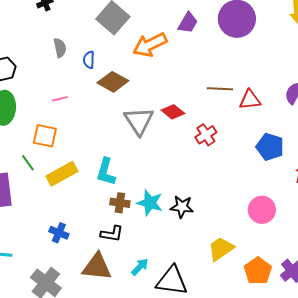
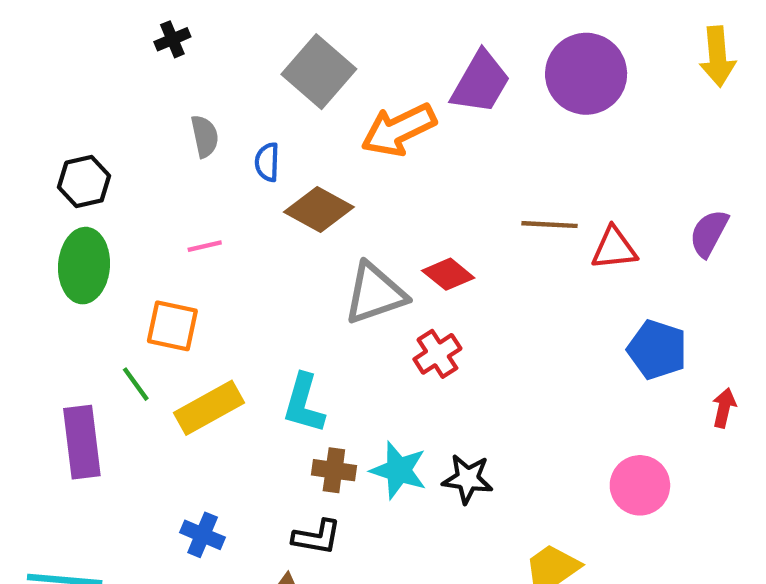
purple trapezoid: (188, 23) -> (481, 82), size x1.4
gray triangle: (139, 121) -> (375, 294), turned 44
red cross: (206, 135) -> (437, 354), moved

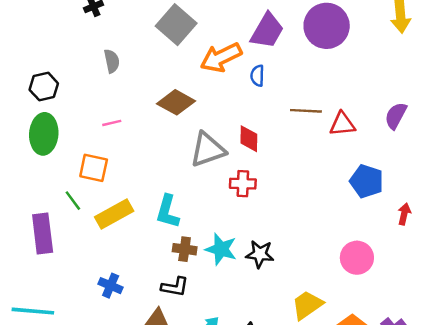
blue semicircle: (267, 162) -> (257, 76), moved
red diamond: (448, 274) -> (249, 139), turned 52
red cross: (437, 354) -> (243, 184), turned 35

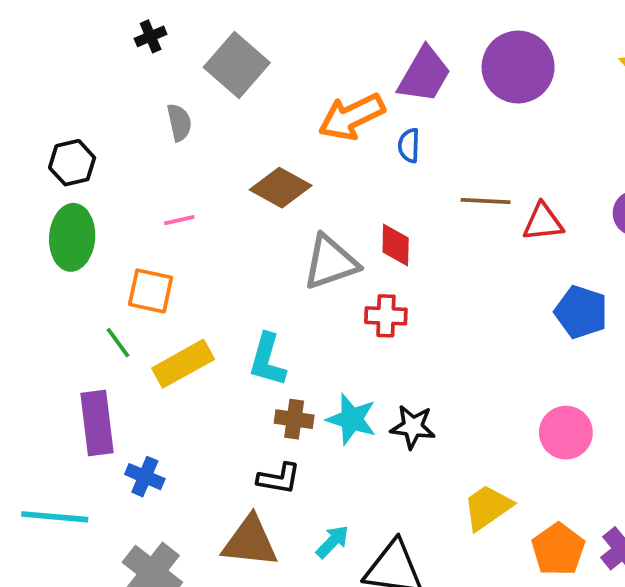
gray square: (176, 25) -> (237, 65), moved
purple rectangle: (43, 233) -> (97, 423), moved
blue cross: (111, 286) -> (145, 477), moved

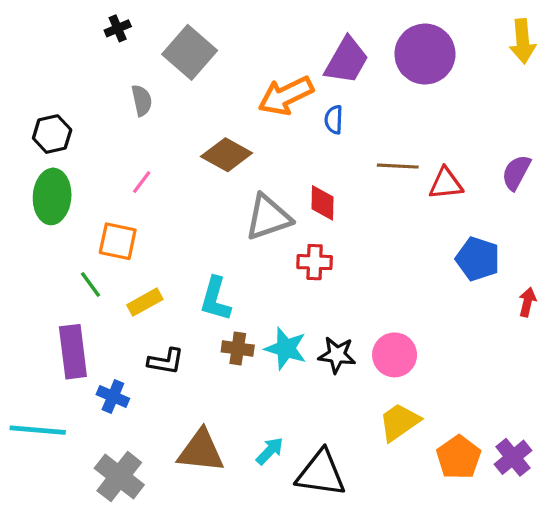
pink line: (179, 220) -> (142, 182), turned -40
yellow rectangle: (183, 364) -> (145, 302), size x0.7
pink circle: (566, 433) -> (395, 355), moved
black L-shape: (279, 479) -> (166, 361), moved

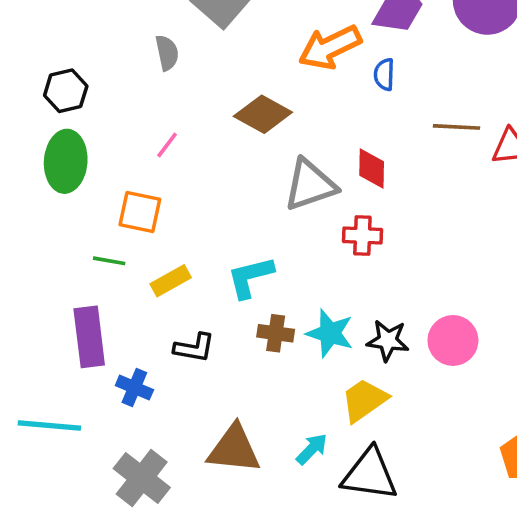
green line: (90, 284) -> (109, 261), turned -44
cyan L-shape: (215, 299) -> (250, 277), turned 60
yellow trapezoid: (399, 422) -> (364, 400), moved

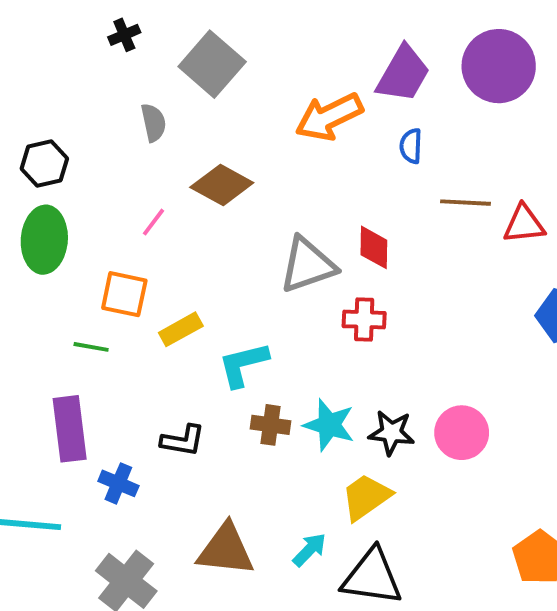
blue semicircle: (384, 74) -> (411, 146), moved
brown diamond: (263, 114) -> (222, 185), moved
yellow rectangle: (171, 281) -> (181, 329), moved

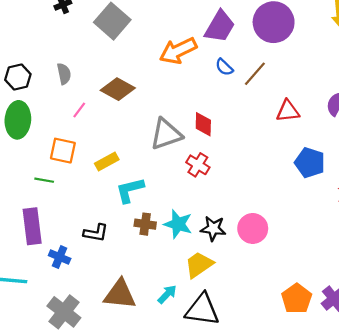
gray semicircle: (154, 123) -> (64, 74), moved
blue semicircle: (411, 146) -> (224, 67), turned -48
brown line: (466, 203) -> (255, 74), moved, turned -52
red cross: (364, 320) -> (198, 165), turned 30
yellow rectangle: (181, 329) -> (107, 162), moved

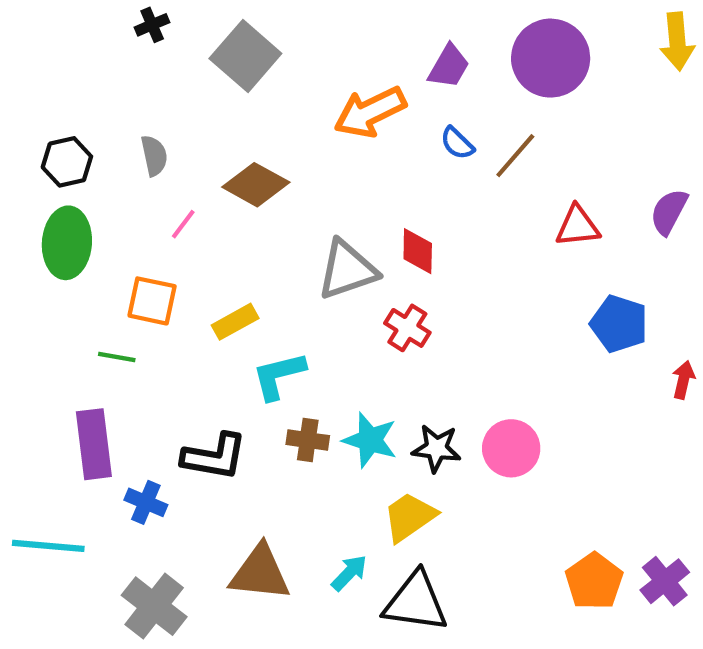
purple trapezoid: (220, 27) -> (449, 66), size x0.7
black L-shape: (96, 233) -> (214, 457), size x1.4

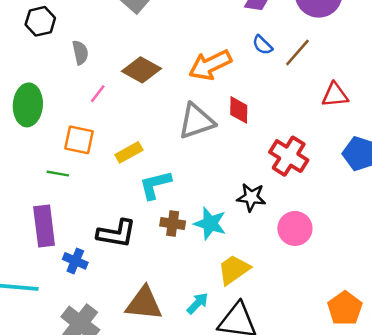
orange arrow: (370, 112) -> (210, 65), moved
black hexagon: (67, 162) -> (40, 21), moved
red cross: (407, 328) -> (289, 156), moved, size x1.4
black star: (436, 448) -> (251, 197), moved

